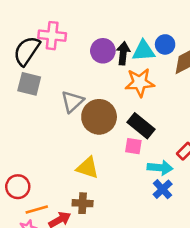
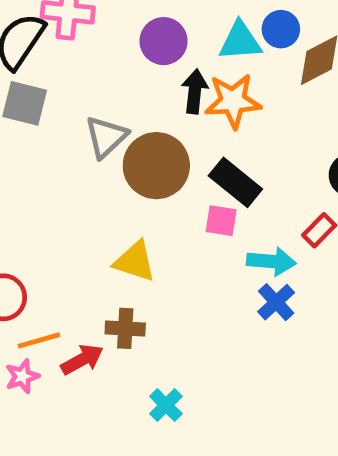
black arrow: (123, 53) -> (195, 91), moved

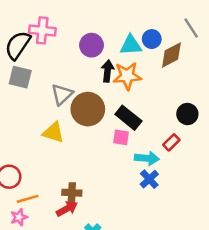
yellow triangle: (135, 261) -> (53, 132), moved
red arrow: (82, 360) -> (67, 209), moved

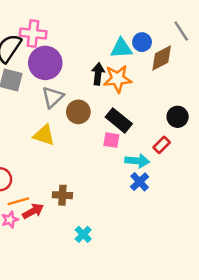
purple circle: (92, 45) -> (45, 63), moved, size x1.4
brown circle: (88, 109) -> (78, 112), size x0.7
red arrow: (67, 209) -> (33, 211), moved

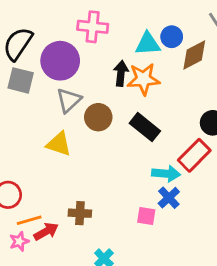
pink cross: (33, 34) -> (93, 27), moved
pink square: (111, 140) -> (146, 216), moved
red rectangle: (162, 145) -> (194, 155), size x1.6

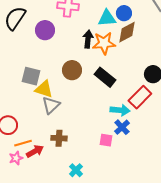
brown diamond: (194, 55) -> (127, 32), moved
purple circle: (60, 61) -> (45, 30), size x0.7
gray square: (21, 80) -> (31, 76), moved
gray triangle: (69, 100) -> (51, 105), moved

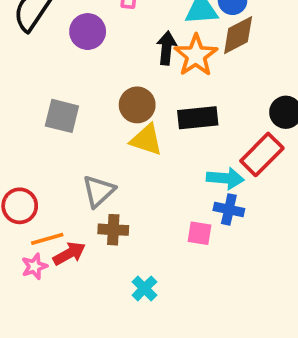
orange star: (104, 43) -> (196, 55), turned -30
black rectangle: (105, 77) -> (198, 118), turned -45
yellow triangle: (44, 89) -> (146, 140), moved
gray triangle: (51, 105) -> (99, 191), moved
blue cross: (122, 127) -> (229, 209), turned -35

